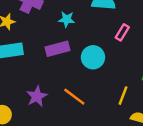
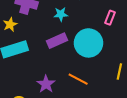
cyan circle: (93, 57) -> (89, 43), size x1.4

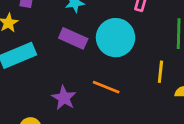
purple rectangle: (57, 41) -> (73, 38), turned 54

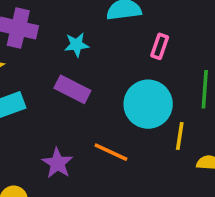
cyan circle: (116, 38) -> (148, 104), moved

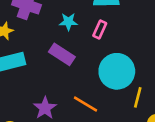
pink rectangle: (160, 46) -> (100, 30), moved

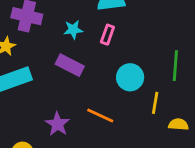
cyan circle: (117, 71) -> (130, 77), size x0.7

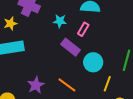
purple rectangle: (70, 65) -> (70, 47), moved

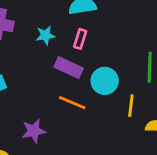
purple star: (36, 85) -> (34, 131), turned 30
orange line: (67, 85) -> (72, 103), moved

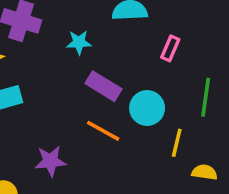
pink rectangle: (80, 39) -> (170, 48), moved

